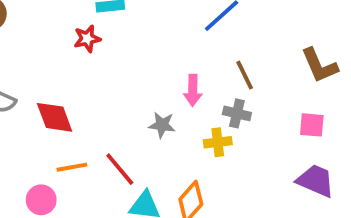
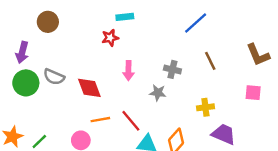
pink arrow: (193, 90) -> (128, 71), moved
gray cross: (237, 113) -> (172, 69), moved
yellow cross: (218, 142) -> (205, 107), moved
purple trapezoid: (316, 181) -> (224, 134), moved

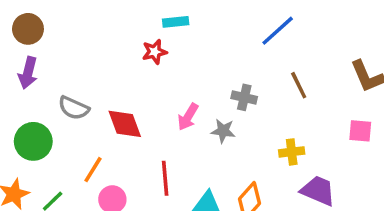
brown circle: (48, 22) -> (28, 29), moved
pink arrow: (128, 71) -> (188, 117), moved, turned 30
green circle: (26, 83) -> (33, 141), moved
orange line: (100, 120) -> (93, 170), moved, turned -48
red line: (131, 121) -> (165, 178), moved, turned 35

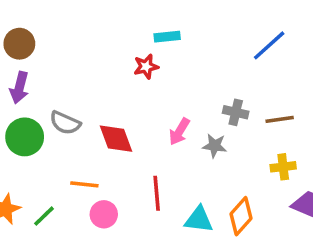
brown line: (299, 85) -> (280, 119), moved, turned -72
green circle: (33, 141) -> (25, 137), moved
orange line: (93, 170) -> (84, 184), turned 64

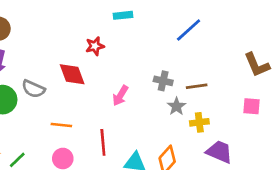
cyan rectangle: (167, 37) -> (123, 15), moved
red diamond: (116, 139) -> (72, 74), moved
gray star: (215, 146) -> (177, 106), moved, turned 30
orange line: (84, 184) -> (61, 125), moved

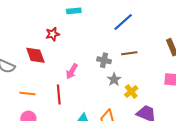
brown line: (197, 86) -> (129, 53), moved
yellow cross: (199, 122) -> (131, 91), turned -32
red line: (103, 142) -> (59, 95), moved

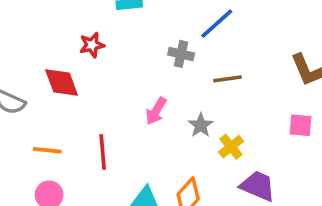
gray cross: (104, 60) -> (181, 54), moved
pink arrow: (72, 71) -> (156, 111), moved

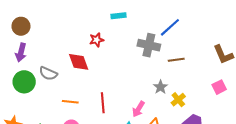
gray cross: (181, 54) -> (149, 45), size x1.5
pink arrow: (156, 111) -> (138, 109), moved
pink square: (301, 125) -> (219, 87), turned -32

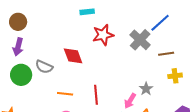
cyan rectangle: (119, 16) -> (87, 12), moved
red star: (96, 40) -> (103, 35), moved, size x1.5
gray cross: (149, 45) -> (140, 40), turned 30
gray star: (160, 87) -> (146, 89), moved
yellow cross: (178, 100) -> (175, 76), moved, turned 32

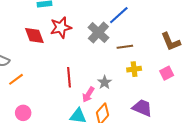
red diamond: (73, 56) -> (34, 36), moved
orange line: (65, 94) -> (16, 79), moved, turned -42
red line: (96, 95) -> (69, 77), moved

